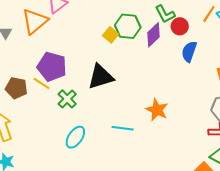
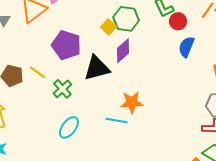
purple diamond: (154, 35) -> (123, 51), moved
purple pentagon: (52, 67) -> (66, 45), moved
orange star: (157, 110) -> (132, 102), moved, turned -30

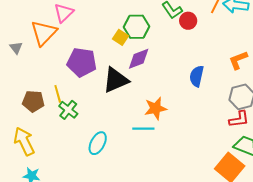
blue semicircle: (186, 47) -> (197, 76), moved
purple diamond: (123, 51) -> (139, 59), turned 30
yellow line: (37, 72) -> (58, 94), turned 48
green cross: (62, 89) -> (68, 110), moved

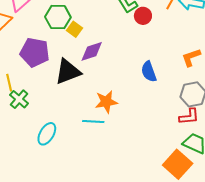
green hexagon: (137, 27) -> (58, 17), moved
blue semicircle: (197, 76) -> (149, 72), turned -35

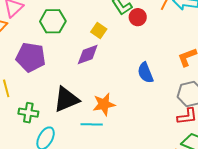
yellow square: (75, 29) -> (99, 30), moved
black triangle: (68, 72) -> (66, 99), moved
green cross: (19, 99) -> (28, 113), moved, turned -30

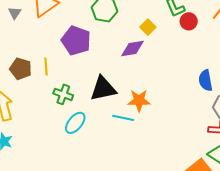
blue semicircle: (145, 73) -> (206, 80), moved

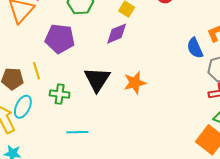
black triangle: (103, 89) -> (97, 79), turned -32
cyan line: (123, 118) -> (77, 132), moved
cyan ellipse: (75, 123) -> (23, 107), moved

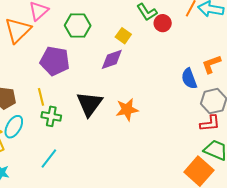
yellow line: (37, 71) -> (41, 97), moved
cyan line: (77, 132) -> (49, 159), moved, turned -55

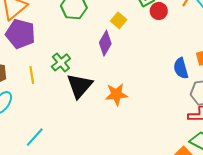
purple diamond: (112, 59) -> (105, 43), turned -45
purple pentagon: (55, 61) -> (20, 34), moved
green cross: (51, 116) -> (61, 62), moved, turned 36

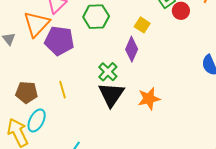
purple pentagon: (20, 34) -> (59, 41), moved
green cross: (61, 62) -> (108, 72), moved

